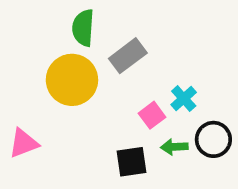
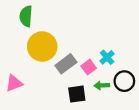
green semicircle: (83, 28) -> (26, 16), moved
gray rectangle: (128, 56) -> (66, 64), moved

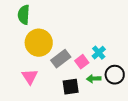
pink triangle: (14, 83) -> (30, 77), moved, turned -42

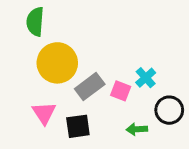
pink square: (82, 62) -> (121, 91), turned -32
green arrow: (94, 79) -> (137, 129), moved
black square: (71, 87) -> (78, 126), moved

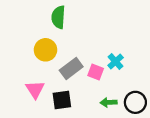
green semicircle: (35, 22) -> (58, 17), moved
yellow circle: (57, 63) -> (46, 50), size x0.7
black circle: (169, 110) -> (135, 102), moved

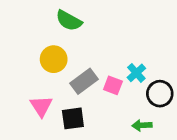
green semicircle: (58, 17) -> (69, 21), turned -65
green arrow: (109, 102) -> (142, 125), moved
black circle: (135, 102) -> (160, 94), moved

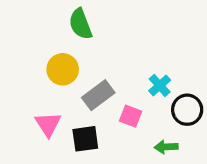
green semicircle: (69, 21) -> (80, 24), turned 40
pink square: (113, 85) -> (131, 116), moved

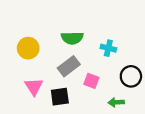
green semicircle: (80, 24) -> (72, 38), moved, turned -70
yellow circle: (63, 69) -> (28, 48), moved
cyan cross: (160, 85) -> (108, 48), moved, turned -35

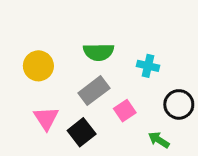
pink square: (91, 81) -> (125, 111), turned 35
black square: (60, 97) -> (82, 132), turned -30
green arrow: (116, 102) -> (159, 140), turned 35

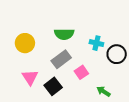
black circle: (179, 104) -> (117, 54), moved

